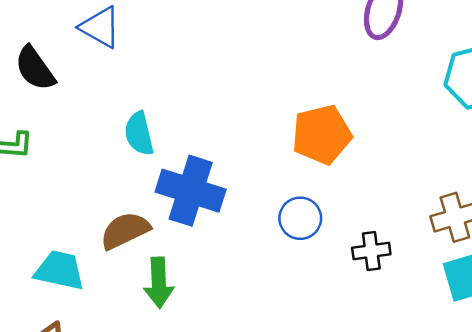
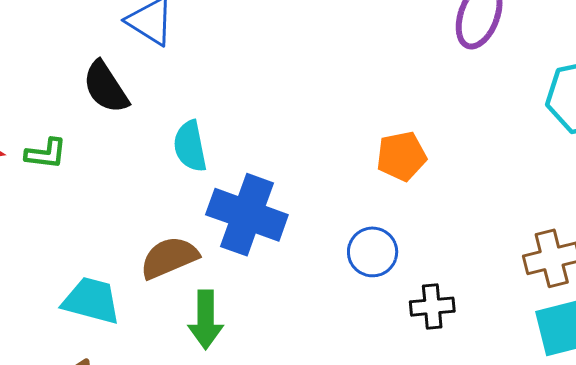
black semicircle: (35, 68) -> (106, 87), moved
orange pentagon: (322, 135) -> (401, 156), size x0.7
black cross: (371, 251) -> (432, 307), moved

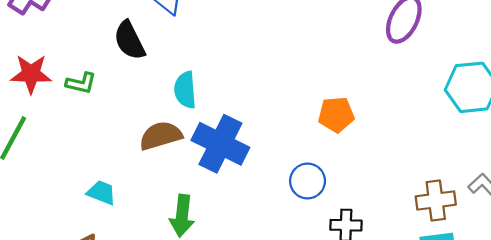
brown semicircle: (169, 258) -> (161, 136), moved
cyan trapezoid: (91, 301) -> (101, 193), size x0.7

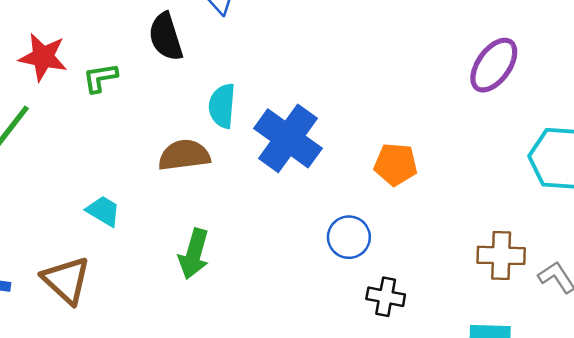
green L-shape: (81, 83) -> (100, 78), turned 148
blue cross: (220, 144) -> (288, 138), moved
brown cross: (436, 201) -> (501, 255), moved

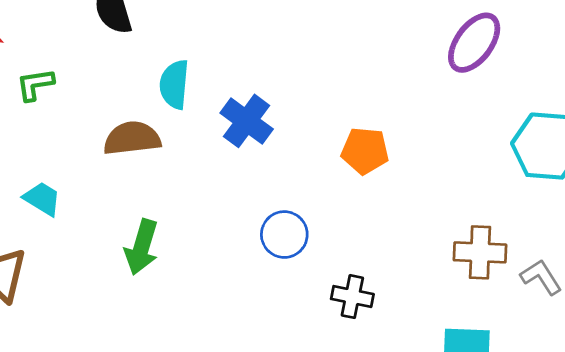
green L-shape: (100, 78) -> (35, 85), moved
blue cross: (288, 138) -> (247, 121), size x0.7
blue circle: (349, 237) -> (284, 235), moved

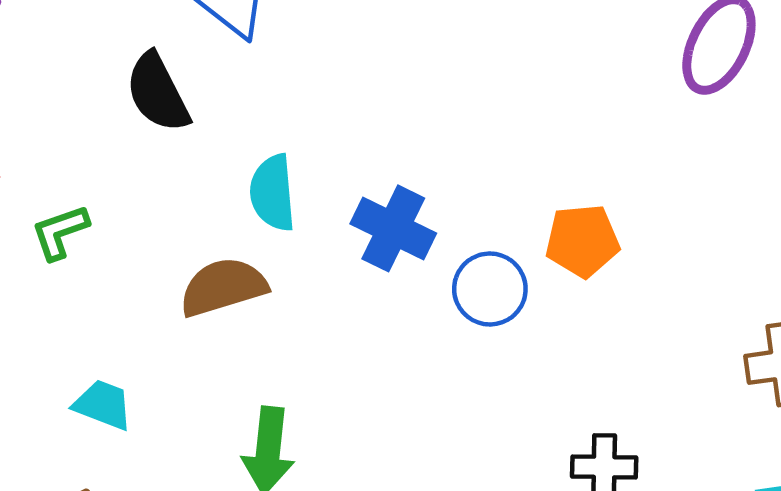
blue circle: (284, 235) -> (490, 289), moved

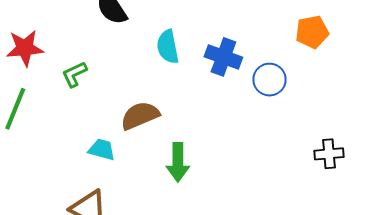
orange pentagon: (582, 241) -> (312, 32), moved
brown semicircle: (223, 287) -> (140, 116), moved

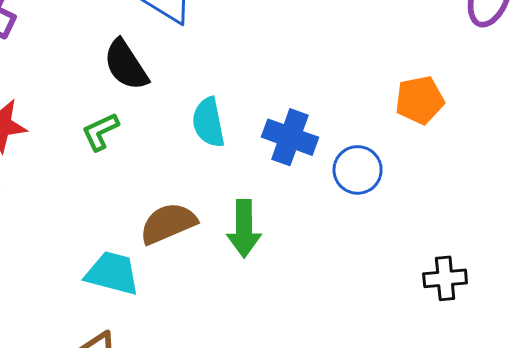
green L-shape: (74, 74) -> (100, 132), moved
cyan trapezoid: (102, 149) -> (112, 273), size x1.4
green arrow: (178, 162) -> (244, 229), moved

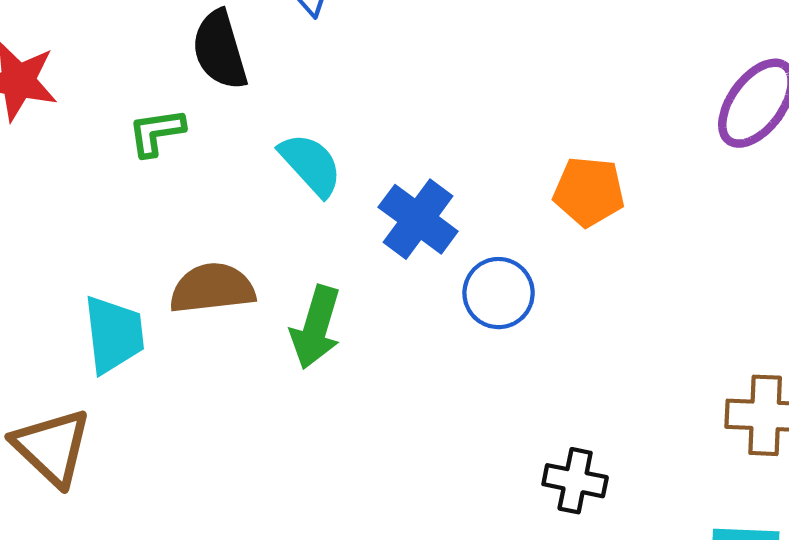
orange pentagon: (420, 100) -> (589, 192), moved
cyan semicircle: (208, 122) -> (311, 164), turned 132
cyan trapezoid: (112, 273) -> (114, 334), turned 52

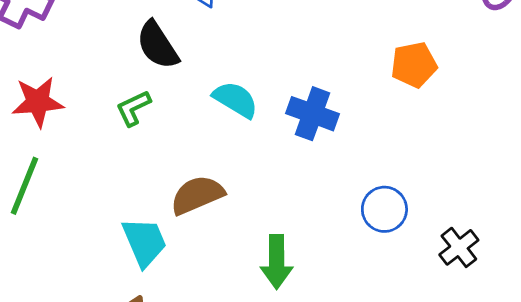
blue circle: (499, 293) -> (384, 209), moved
green arrow: (316, 327) -> (277, 262), moved
black cross: (575, 481) -> (459, 247), turned -33

